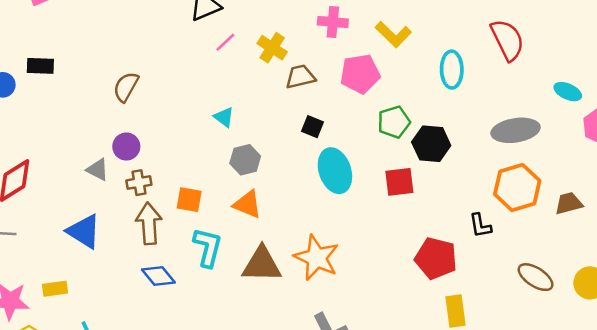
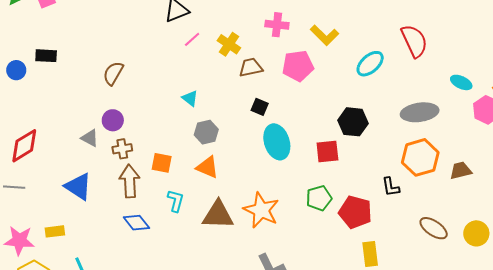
cyan ellipse: (452, 70) -> (370, 64), turned 48
green pentagon: (394, 122) -> (319, 198), moved
cyan L-shape: (208, 247) -> (176, 201), size x0.7

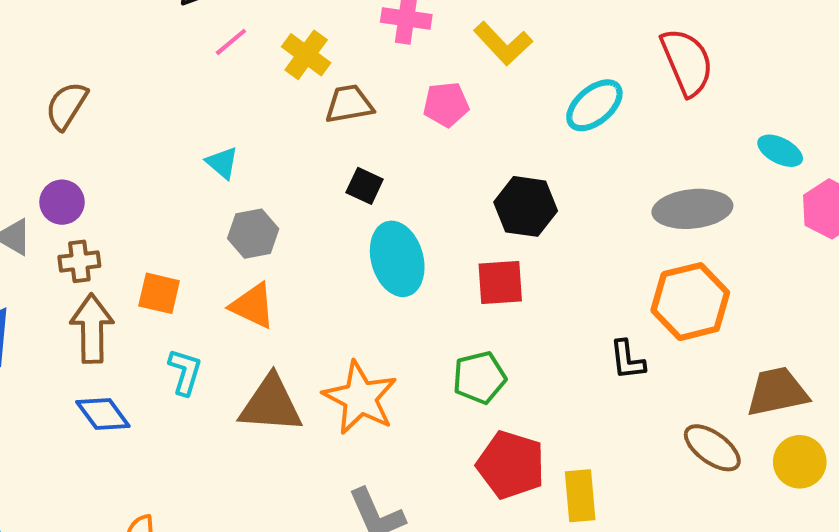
pink pentagon: (298, 66) -> (446, 104), size x0.7
black hexagon: (353, 122) -> (526, 206), moved
brown trapezoid: (461, 171) -> (777, 392), moved, size x1.4
red pentagon: (355, 212) -> (511, 465), moved

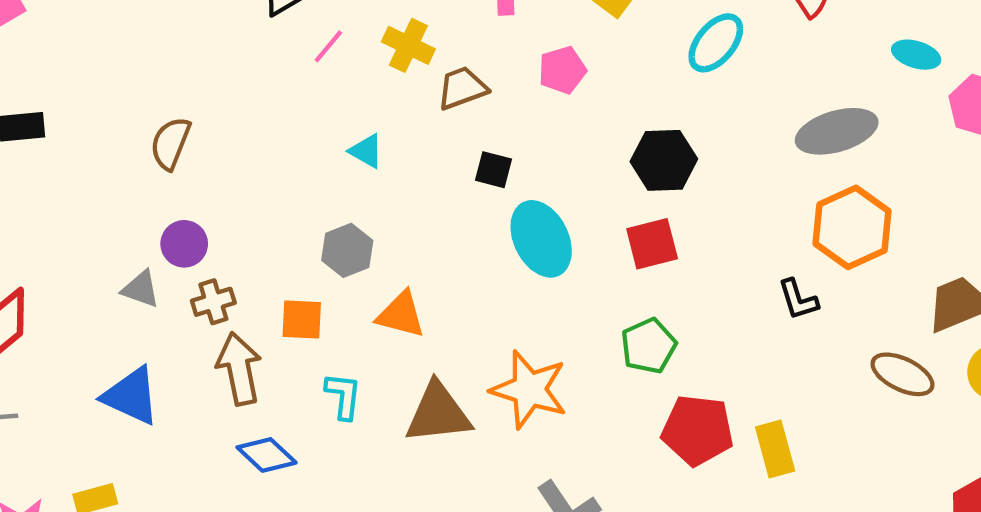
cyan triangle: (222, 163) -> (366, 151), moved
gray hexagon: (253, 234) -> (347, 250), moved

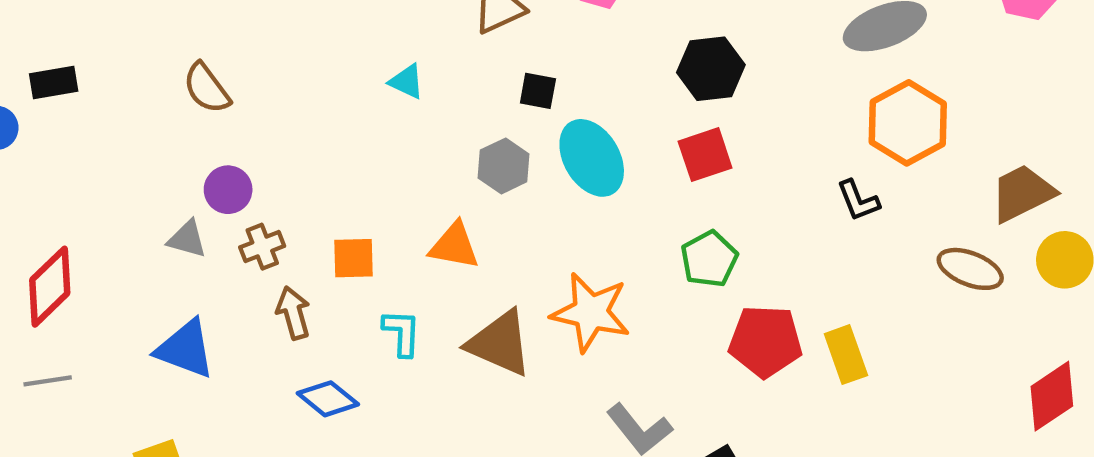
brown semicircle: (171, 143) -> (207, 88), turned -54
gray hexagon: (347, 250) -> (504, 166), moved
brown arrow: (239, 369) -> (293, 313), size x0.7
brown triangle: (438, 413) -> (500, 343), turned 34

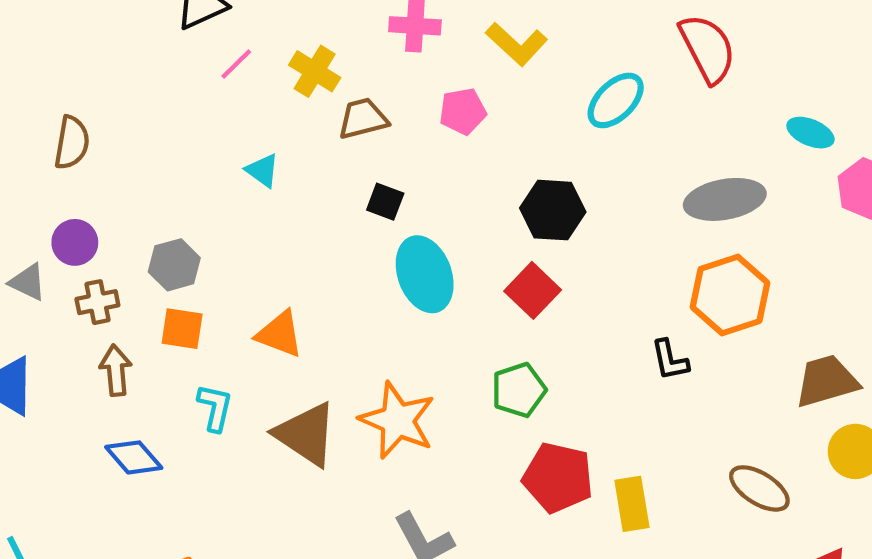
brown semicircle: (207, 88) -> (72, 143), turned -144
red square: (705, 155) -> (533, 290), turned -38
gray hexagon: (504, 166) -> (174, 265), moved
brown ellipse: (970, 269) -> (759, 488), moved

